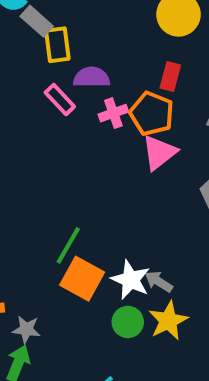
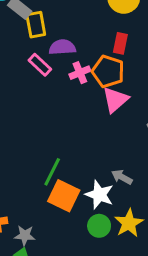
gray arrow: (159, 282) -> (122, 177), moved

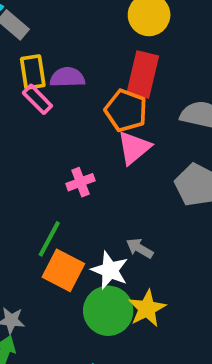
yellow rectangle: (36, 25) -> (33, 72), moved
red rectangle: (120, 43) -> (143, 75), size x1.6
pink cross: (80, 73) -> (80, 182), moved
green circle: (99, 226) -> (108, 311), size x1.6

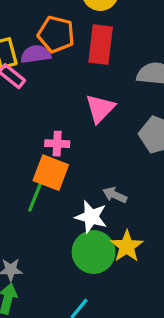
orange pentagon: (126, 111) -> (56, 34), moved
pink cross: (80, 182) -> (57, 144), turned 30
orange square: (63, 270) -> (51, 173), moved

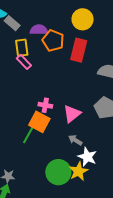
purple semicircle: (36, 54) -> (39, 30), moved
pink triangle: (100, 109) -> (72, 114), moved
white star: (91, 217) -> (87, 157), moved

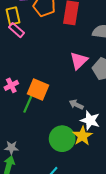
pink cross: (45, 105) -> (11, 85), moved, turned -32
pink triangle: (72, 114) -> (79, 61), moved

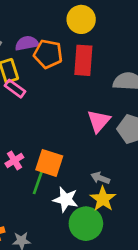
white star: (90, 120) -> (66, 199), moved
yellow star: (82, 136) -> (103, 199), moved

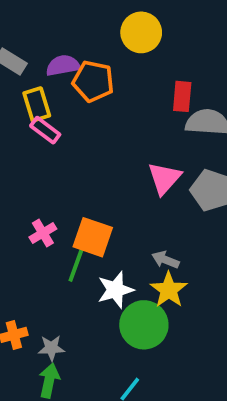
red rectangle: (83, 60) -> (182, 96), moved, size x0.7
white star: (66, 199) -> (115, 290), turned -30

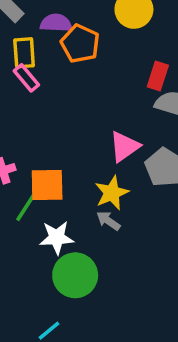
orange square: (93, 237) -> (47, 185), turned -33
yellow star: (169, 290) -> (112, 193), moved

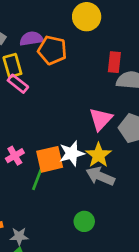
gray arrow: (108, 221) -> (100, 176), size x1.5
white star: (57, 238) -> (72, 153), moved
green circle: (75, 275) -> (84, 221), size x0.6

